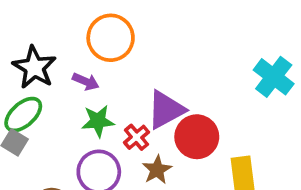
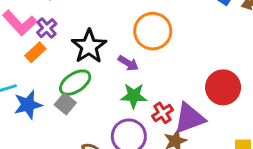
purple triangle: (166, 110) -> (190, 118), moved
red circle: (197, 137) -> (223, 87), moved

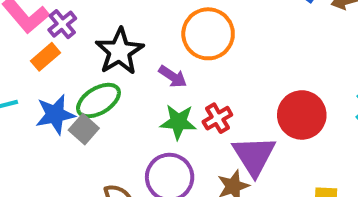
blue star: (28, 105) -> (55, 114), moved
red cross: (163, 113) -> (217, 118), moved
purple triangle: (190, 118) -> (254, 156), turned -44

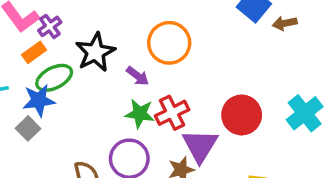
green ellipse: (98, 101) -> (54, 78), moved
red cross: (217, 118) -> (172, 113), size x1.4
gray square: (84, 129) -> (28, 128), moved

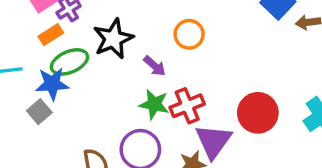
orange circle: (169, 43) -> (189, 34), size x0.7

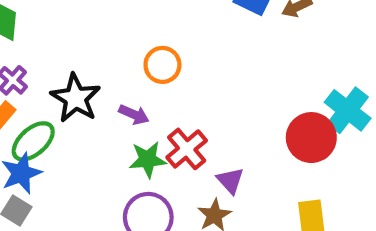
red circle: (258, 113) -> (311, 138), moved
purple triangle: (213, 141) -> (230, 181), size x0.6

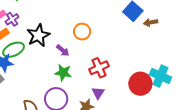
cyan cross: (348, 110) -> (160, 76), turned -30
red cross: (187, 149) -> (99, 68), moved

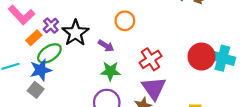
purple cross: (12, 19) -> (51, 26), moved
red circle: (140, 84) -> (201, 57), moved
purple triangle: (98, 93) -> (154, 88), size x1.6

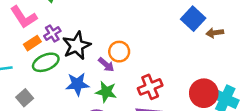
orange circle: (125, 21) -> (119, 52), moved
blue star: (41, 70) -> (77, 84), moved

